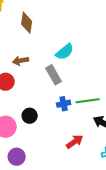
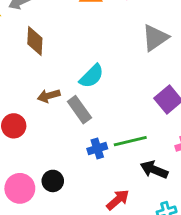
brown arrow: (21, 61) -> (49, 96), moved
black circle: (30, 116) -> (53, 181), moved

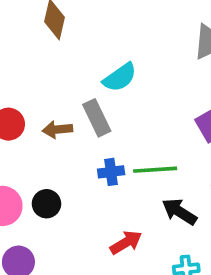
brown arrow: (49, 96) -> (57, 130), moved

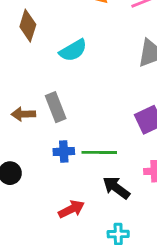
cyan semicircle: (120, 77) -> (73, 50), moved

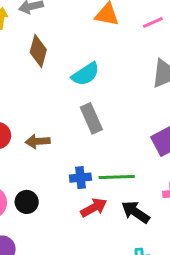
gray rectangle: (56, 107) -> (91, 118), moved
red arrow: (71, 209) -> (94, 208), moved

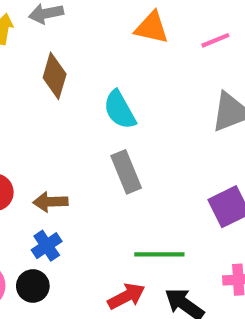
cyan semicircle: (86, 74) -> (120, 110), turned 92
blue cross: (80, 178) -> (47, 246), moved, turned -30

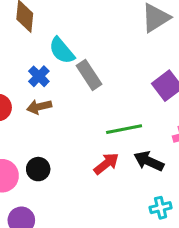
cyan semicircle: (120, 110) -> (62, 51), moved
blue cross: (47, 246) -> (39, 76), moved

